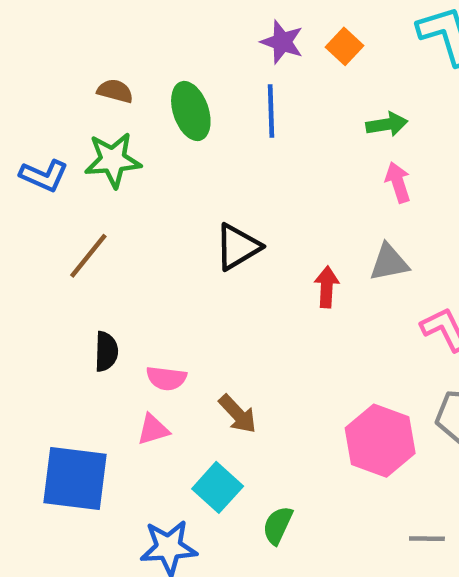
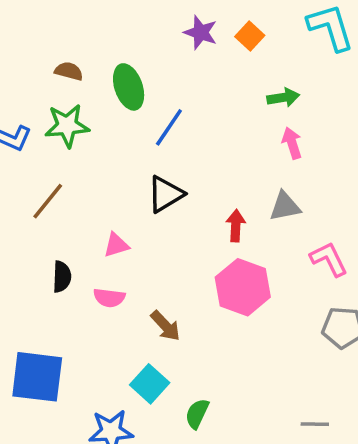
blue line: (271, 111) -> (169, 127), moved, turned 36
pink triangle: (153, 430) -> (116, 245), moved
pink hexagon: (380, 441) -> (243, 287), moved

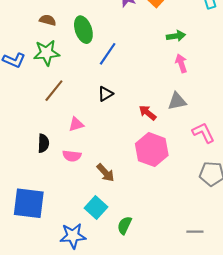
black triangle: (165, 194) -> (106, 94), size x0.7
brown line: (48, 201) -> (54, 91), moved
red arrow: (236, 226) -> (148, 113), turned -54

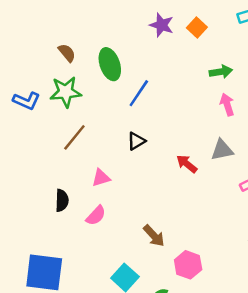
brown semicircle: (48, 20) -> (67, 53), turned 35
pink hexagon: (152, 150) -> (188, 265), moved, size x0.7
pink semicircle: (72, 156) -> (96, 216), turned -54
brown arrow: (106, 173) -> (154, 236), moved

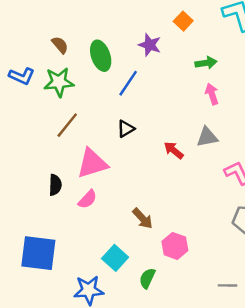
purple star: (162, 25) -> (150, 45), moved
blue L-shape: (27, 101) -> (22, 76), moved
pink triangle: (101, 178) -> (92, 163), size x1.8

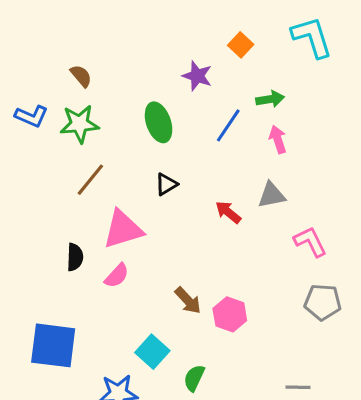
green ellipse: (101, 56) -> (159, 122), moved
blue line: (128, 83) -> (228, 125), moved
pink hexagon: (175, 246) -> (230, 314), moved

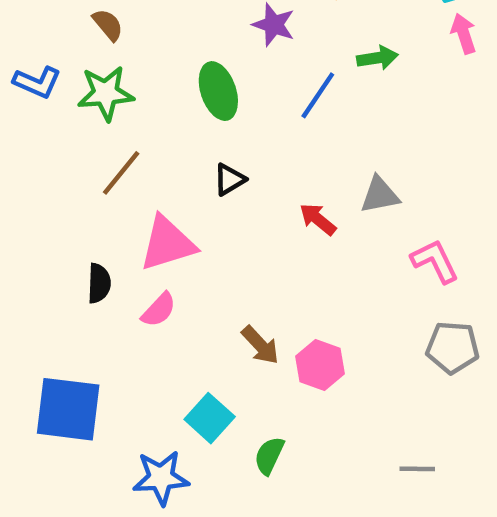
pink arrow: (278, 139) -> (464, 34), moved

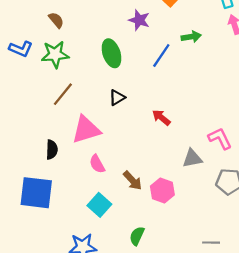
gray triangle: (380, 195) -> (192, 158), moved
pink semicircle: (159, 310) -> (97, 164), moved, turned 108
blue square: (68, 409) -> (36, 193), moved
cyan square: (210, 418) -> (99, 205), moved

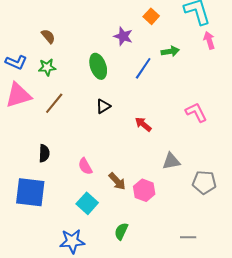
green star: (55, 54) -> (47, 67), size x0.7
pink triangle: (86, 130) -> (18, 95), moved
pink L-shape: (220, 138) -> (196, 112), moved

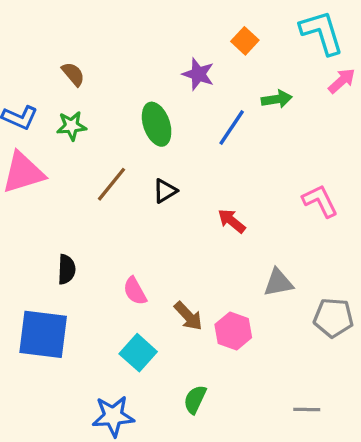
pink arrow: (209, 40) -> (342, 81), turned 66
brown line: (54, 103) -> (112, 184), moved

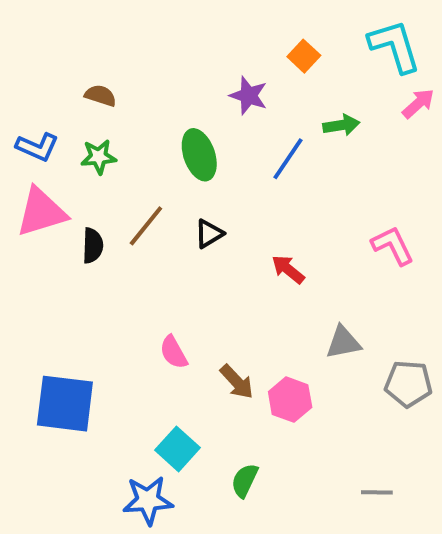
brown semicircle: (73, 74) -> (101, 96), turned -32
black semicircle: (66, 269) -> (93, 246), moved
cyan square: (138, 353) -> (177, 449), moved

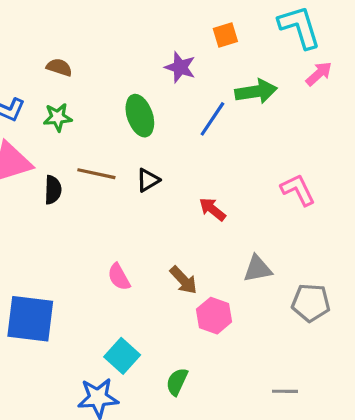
orange square: (304, 56) -> (225, 35), turned 30
green arrow: (341, 125) -> (256, 91), size x1.4
brown line: (146, 226) -> (96, 174), turned 63
brown arrow: (237, 382) -> (183, 280), moved

